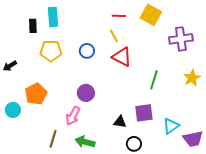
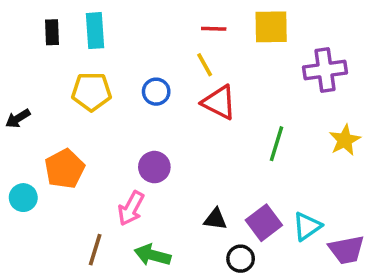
yellow square: (151, 15) -> (271, 27), turned -30
black rectangle: (33, 26) -> (52, 32), moved
purple square: (144, 113) -> (264, 223), moved, turned -30

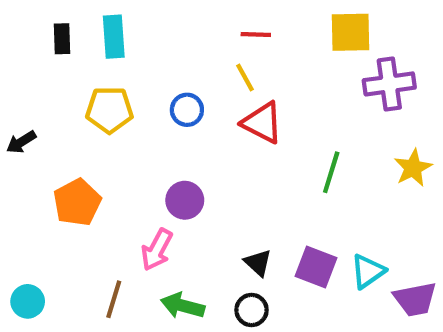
yellow square: (271, 27) -> (351, 32), moved
cyan circle: (23, 198) -> (28, 301), moved
black triangle: (215, 219) -> (258, 263), turned 35
purple square: (264, 223) -> (316, 267), turned -32
black circle: (241, 259) -> (252, 310), moved

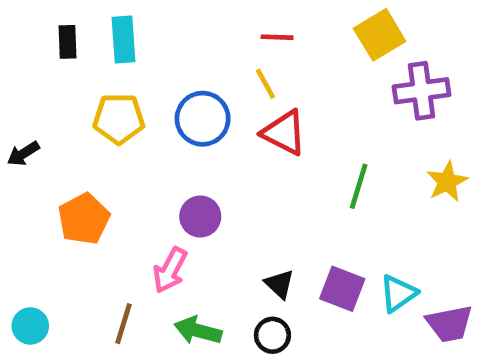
yellow square: (351, 32) -> (380, 35), turned -30
blue circle: (187, 110) -> (203, 119), size x1.5

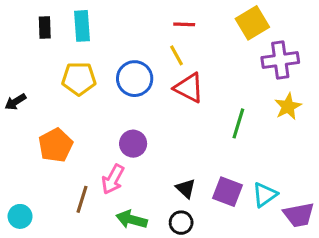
yellow star: (447, 182) -> (288, 106), moved
brown line: (123, 324) -> (82, 199), moved

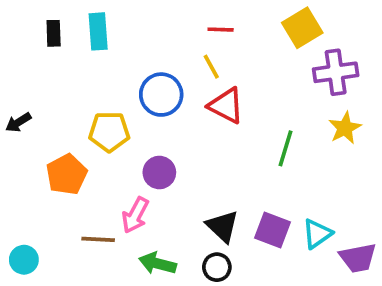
yellow pentagon: (79, 79) -> (109, 132), moved
black triangle: (186, 189) -> (222, 226), size x1.4
brown line: (82, 199) -> (98, 239), turned 76

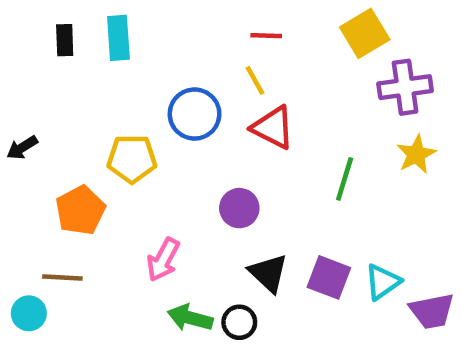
purple circle: (159, 172) -> (239, 208), moved
brown line: (98, 239) -> (62, 277), moved
black circle: (217, 267) -> (239, 322), moved

